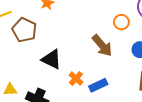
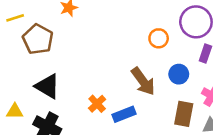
brown arrow: (102, 45) -> (143, 81), moved
black triangle: (52, 59) -> (47, 86), moved

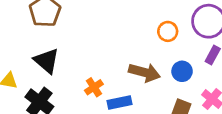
brown arrow: (143, 81) -> (145, 72), turned -48

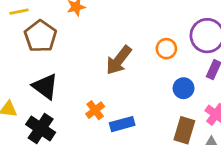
brown arrow: (145, 72) -> (119, 60), moved, turned 116

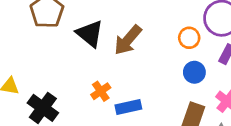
orange circle: (166, 49) -> (189, 38), moved
black triangle: (45, 86) -> (90, 34), moved

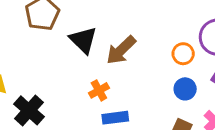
orange cross: (101, 91) -> (99, 90), moved

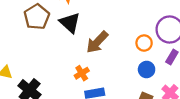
black triangle: (83, 40) -> (70, 23), moved

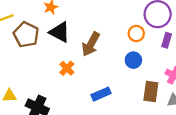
blue circle: (147, 70) -> (133, 60), moved
orange cross: (82, 73) -> (67, 68), moved

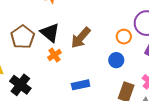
black triangle: (60, 32) -> (50, 33), moved
brown pentagon: (26, 35) -> (23, 37), moved

